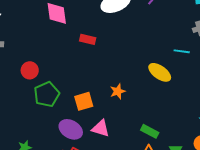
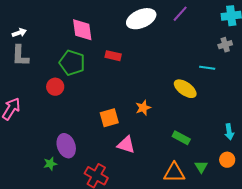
green pentagon: (47, 94) -> (72, 63), moved, turned -30
purple ellipse: (71, 129) -> (66, 146), moved, turned 40
green rectangle: (150, 131) -> (181, 138), moved

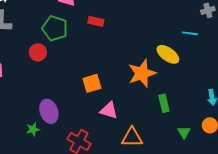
orange star: (143, 108) -> (142, 73), moved, size x1.8
green rectangle: (181, 138) -> (164, 103), turned 48
orange triangle: (174, 173) -> (132, 137), moved

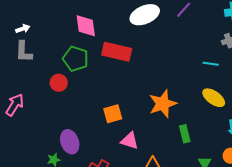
red rectangle: (96, 21) -> (117, 52), size x1.8
yellow ellipse: (168, 54) -> (214, 98), moved

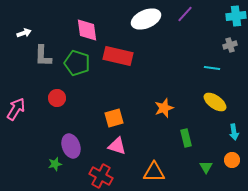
gray L-shape: (24, 52) -> (43, 56), moved
red circle: (59, 83) -> (57, 98), moved
orange star: (163, 104) -> (164, 108), size x0.7
pink triangle: (130, 141) -> (117, 146), moved

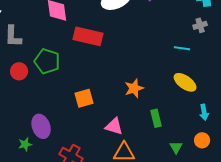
green pentagon: (77, 63) -> (47, 61), moved
red circle: (57, 98) -> (19, 71), moved
pink triangle: (117, 146) -> (114, 126), moved

